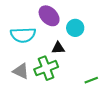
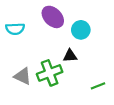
cyan semicircle: (23, 35) -> (15, 29), moved, size x0.7
black triangle: (58, 48) -> (70, 56), moved

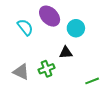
cyan semicircle: (15, 29) -> (25, 27), moved, turned -126
green cross: (50, 73) -> (47, 69), size x0.7

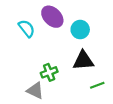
black triangle: (66, 53) -> (83, 61), moved, size x1.5
gray triangle: (21, 72) -> (35, 91), moved

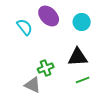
cyan circle: (80, 30) -> (82, 22), moved
green line: (97, 85) -> (83, 80), moved

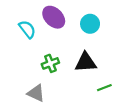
green cross: (46, 68) -> (50, 63), moved
green line: (83, 80) -> (104, 88), moved

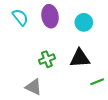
purple ellipse: (54, 17) -> (50, 16), turned 35
cyan semicircle: (27, 29) -> (20, 17), moved

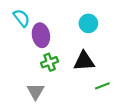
purple ellipse: (50, 16) -> (41, 35), moved
gray triangle: (34, 87) -> (36, 91), turned 36

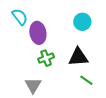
green line: (102, 86) -> (86, 80), moved, turned 56

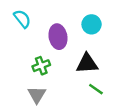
purple ellipse: (38, 33) -> (58, 37), moved
green cross: (46, 58) -> (41, 66), moved

